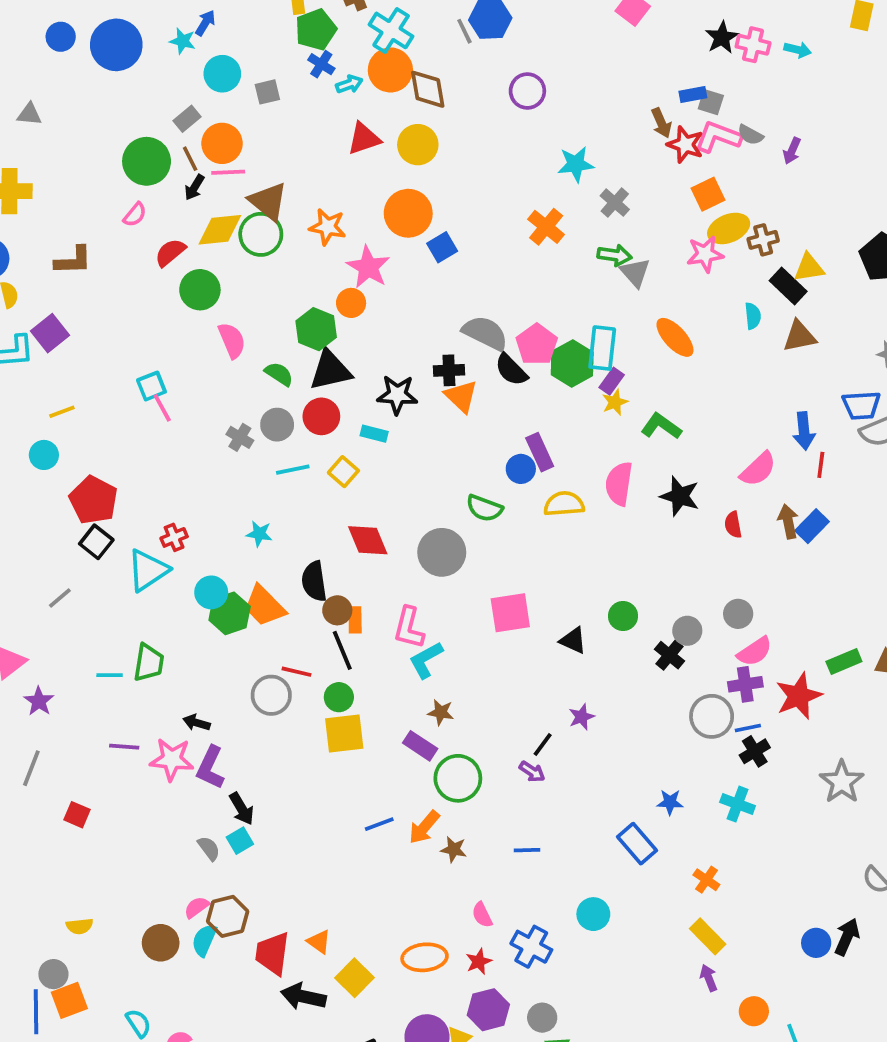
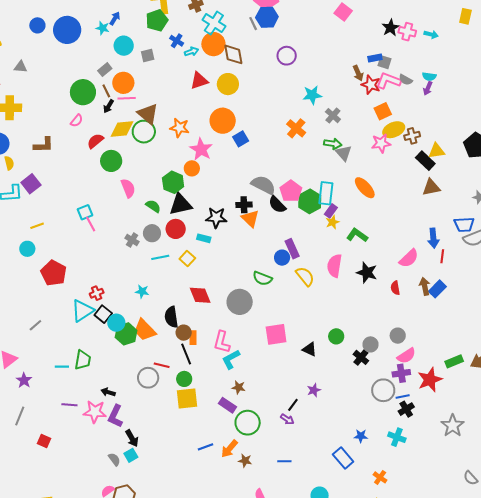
green pentagon: (316, 30) -> (157, 20), moved
cyan semicircle: (753, 316) -> (429, 76), moved, turned 104
yellow semicircle: (564, 504) -> (305, 276), turned 55
black square: (96, 542) -> (103, 314), moved

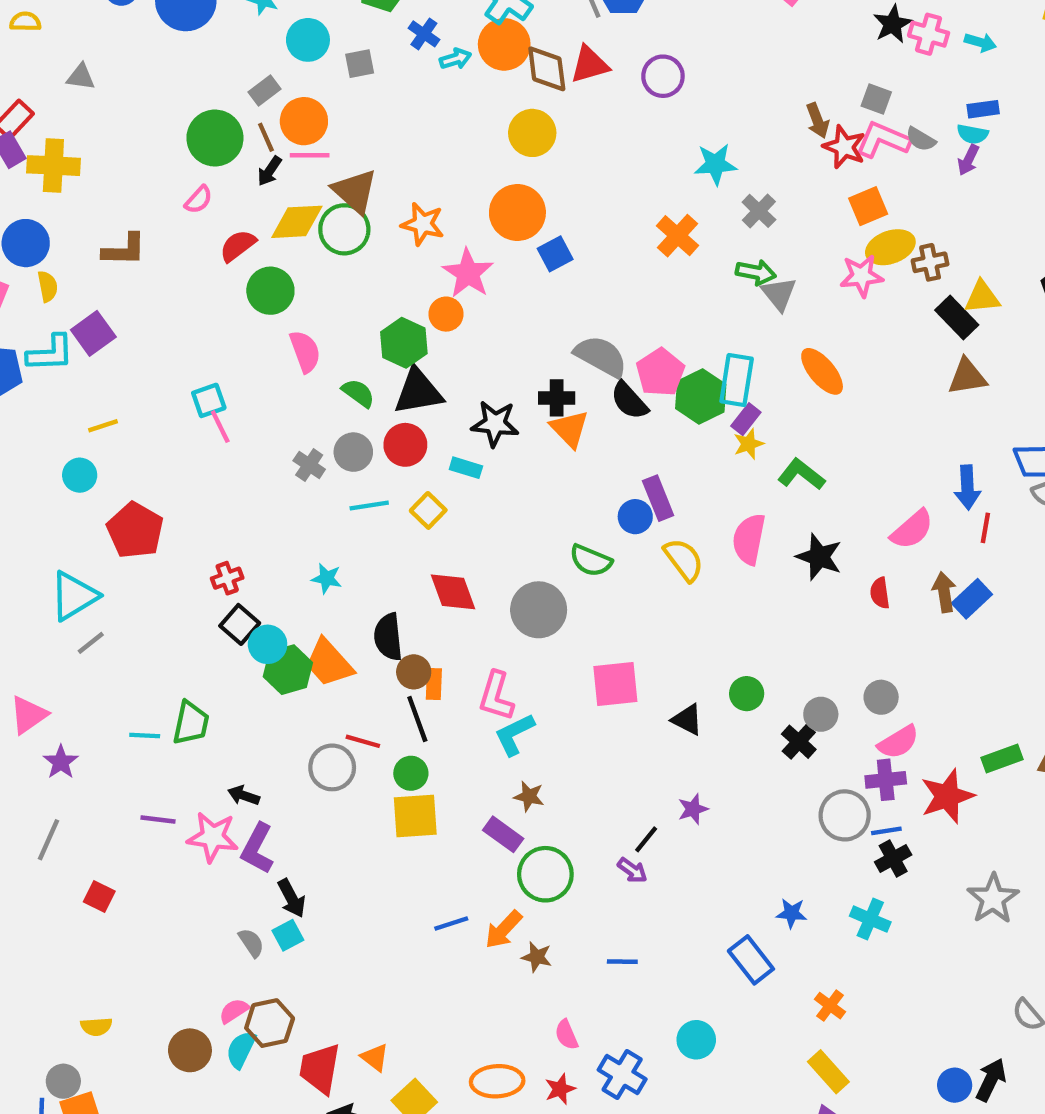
blue rectangle: (375, 58) -> (983, 109), moved
red triangle: (199, 81) -> (590, 65), moved
cyan triangle: (82, 311) -> (74, 596), moved

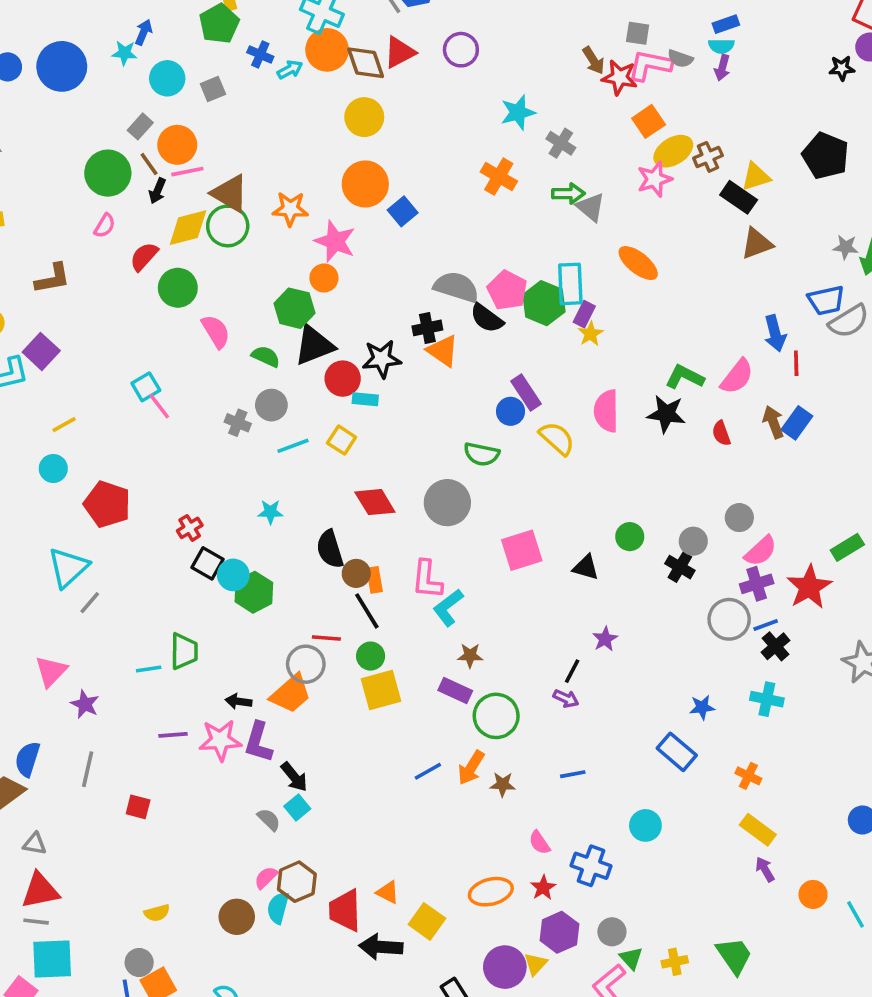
red circle: (405, 445) -> (343, 379), moved
green L-shape: (801, 474) -> (685, 377), moved
orange trapezoid: (329, 663) -> (291, 694), moved, turned -78

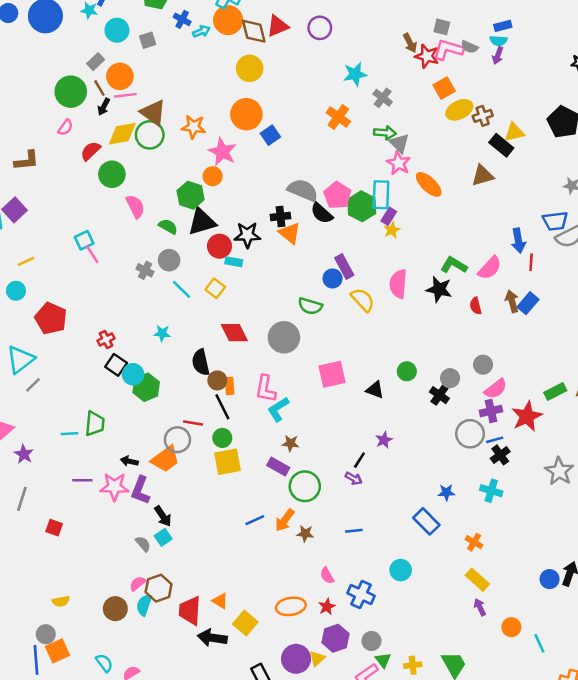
pink star: (655, 179) -> (399, 163), moved, turned -30
brown triangle: (757, 244) -> (483, 176), moved
cyan line: (293, 446) -> (182, 289), turned 60

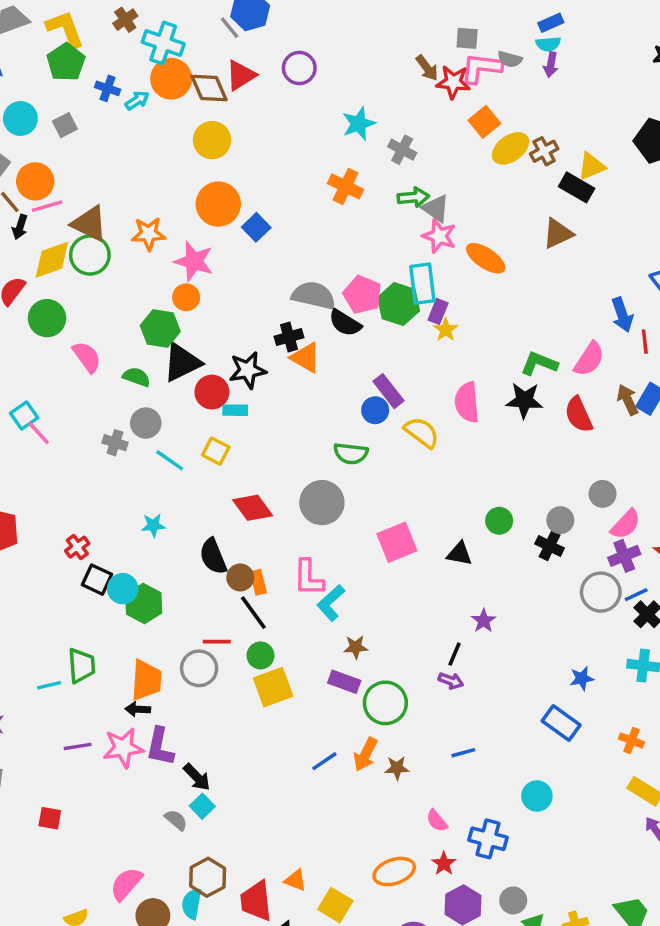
red semicircle: (476, 306) -> (579, 415), size x1.5
orange trapezoid: (165, 459) -> (146, 680), moved, turned -40
pink semicircle: (138, 583) -> (126, 884), moved, size x1.5

